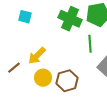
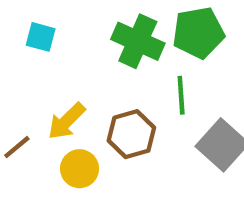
brown hexagon: (67, 81) -> (131, 134), moved

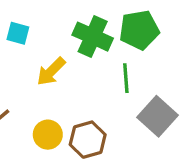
yellow arrow: (67, 121) -> (51, 71), moved
brown hexagon: (131, 134) -> (88, 140), moved

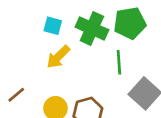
cyan square: (18, 33) -> (53, 26), moved

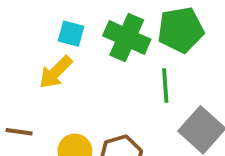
yellow arrow: (58, 57) -> (56, 72), moved
brown line: (16, 95) -> (19, 132), turned 48

